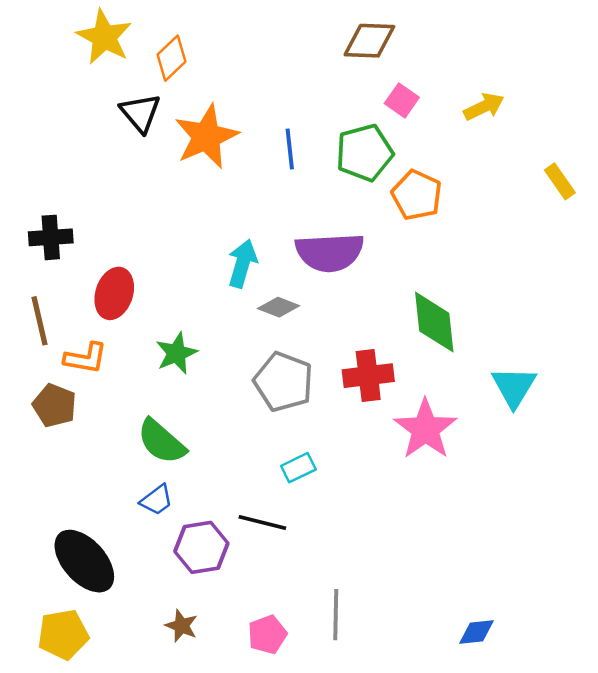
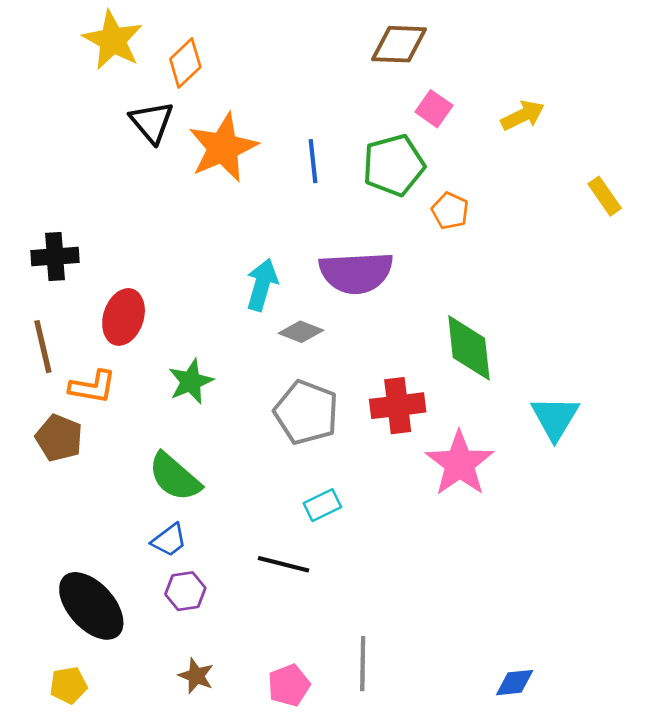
orange pentagon: (417, 195) -> (450, 211), size x0.7
purple hexagon: (201, 547) -> (185, 591), moved, size x0.7
yellow pentagon: (63, 635) -> (68, 685), size x0.7

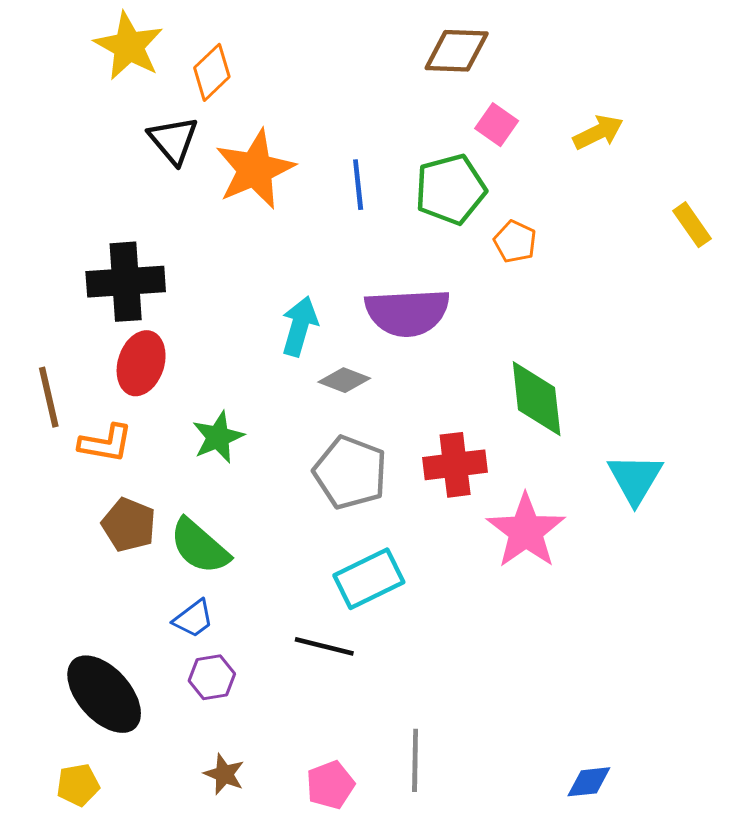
black cross: (55, 257) -> (126, 282), moved, size x1.4
brown pentagon: (59, 438) -> (129, 525), moved
cyan rectangle: (322, 505) -> (369, 579), size x1.6

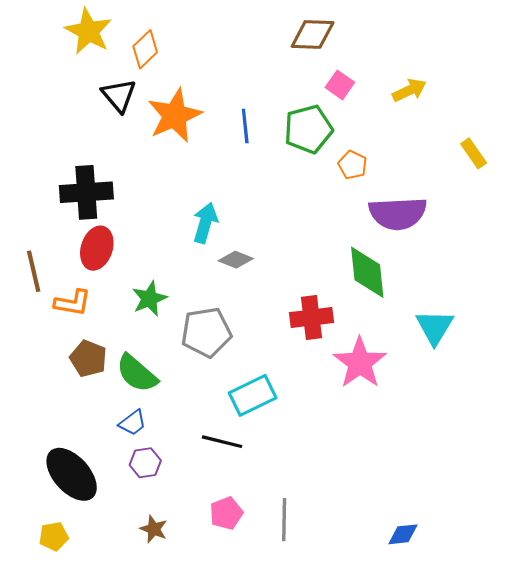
purple semicircle: (407, 312) -> (398, 213), moved
gray pentagon: (350, 473) -> (206, 332), moved, turned -30
pink pentagon: (330, 785) -> (226, 513), moved

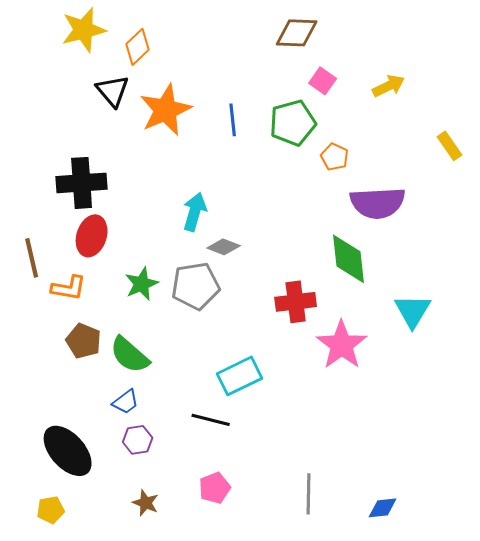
yellow star: (88, 31) -> (84, 30), turned 30
gray pentagon: (206, 332) -> (196, 286), moved
gray line: (284, 520) -> (309, 494), moved

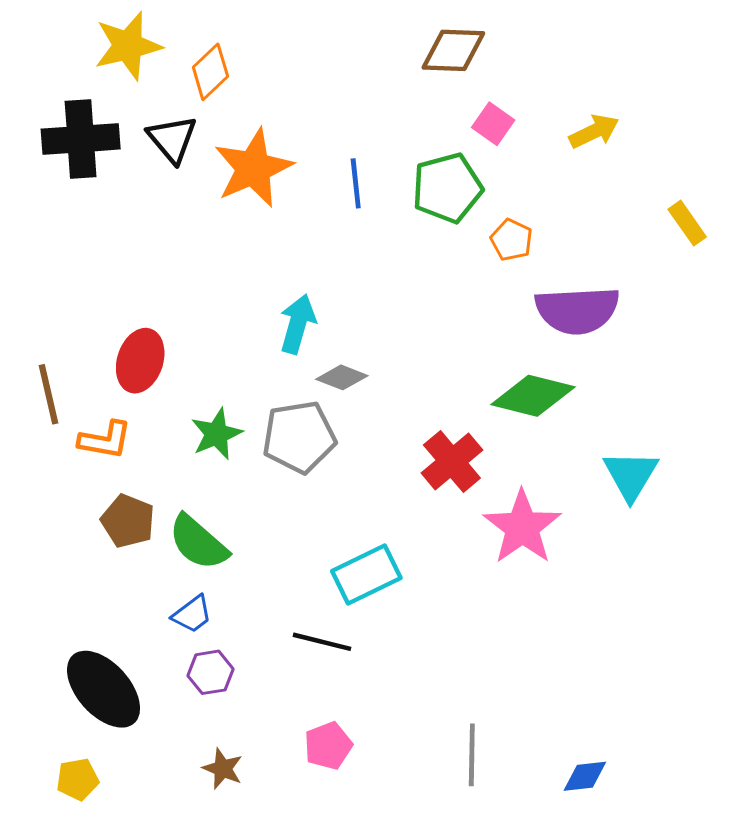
black cross: (82, 183) -> (81, 139), moved
green diamond: (349, 259) -> (533, 396), turned -70
red cross: (296, 302) -> (452, 461), turned -33

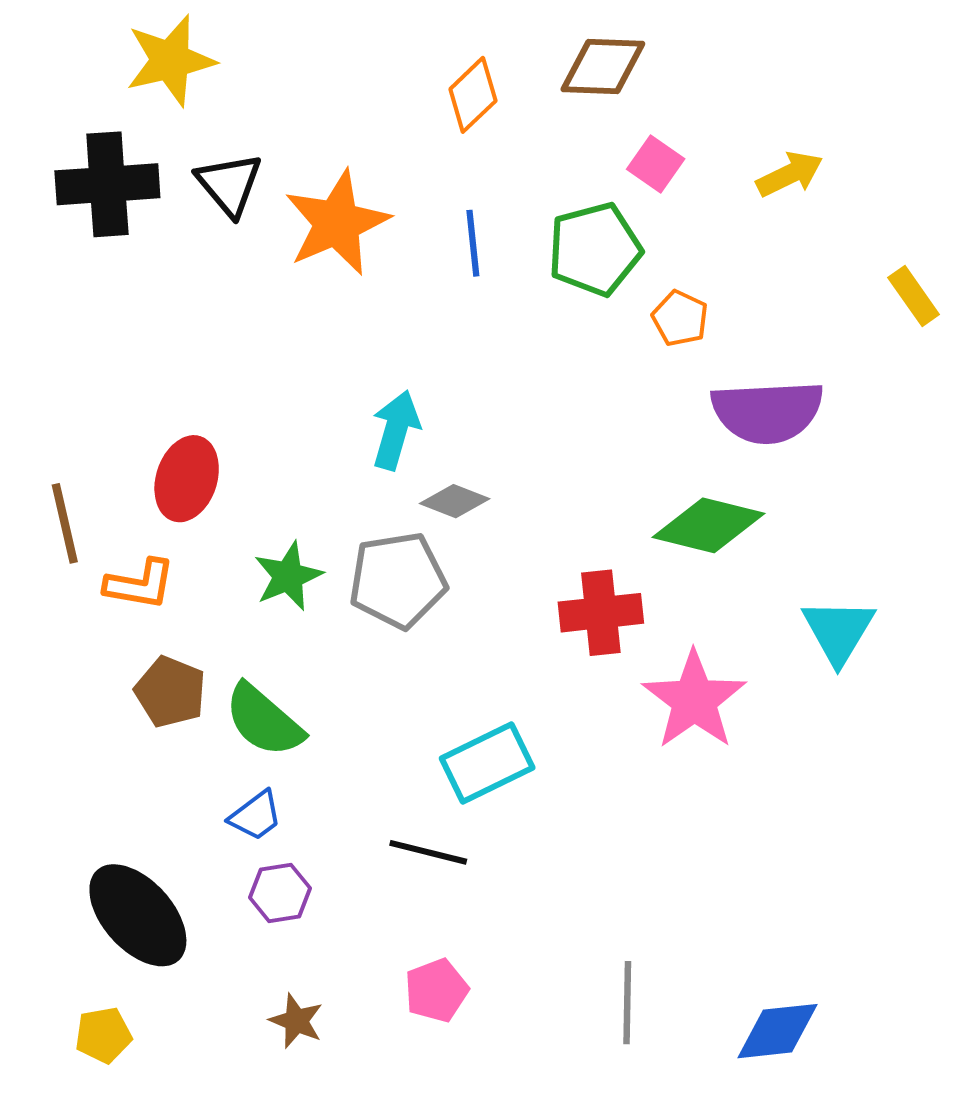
orange diamond: (210, 72) -> (473, 95), moved
red cross: (452, 461) -> (601, 613), turned 34
blue diamond: (585, 776) -> (777, 1031), size x1.4

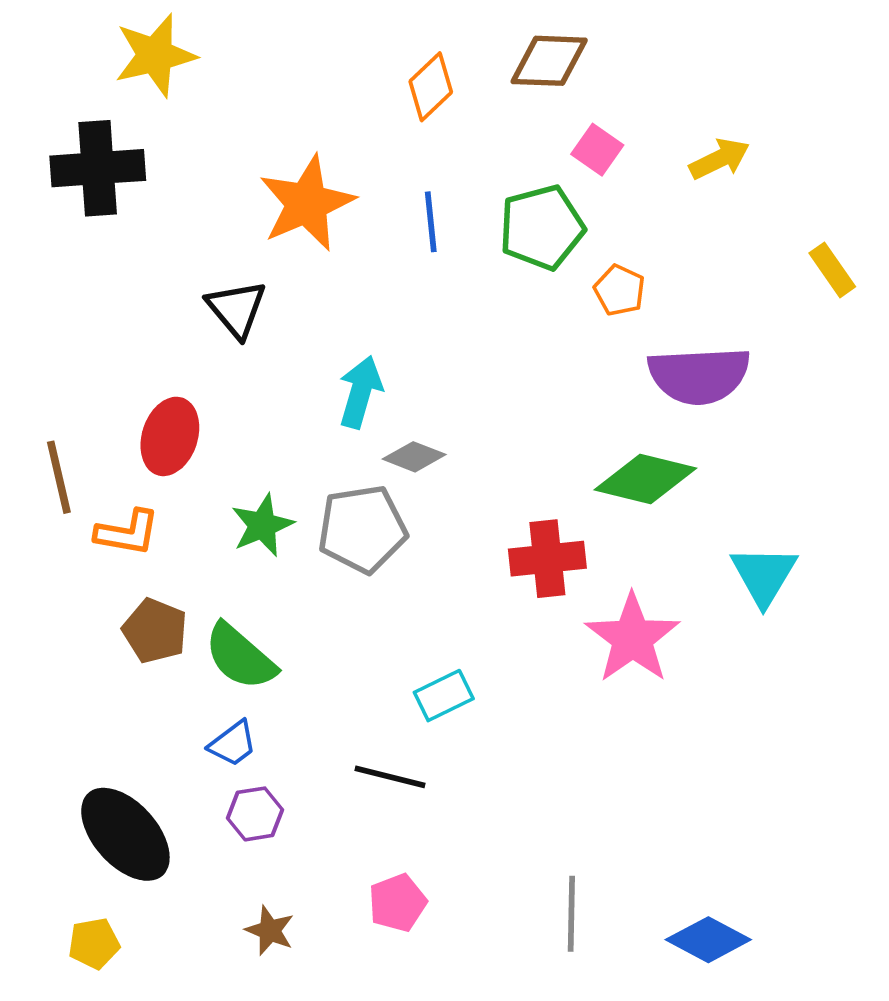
black triangle: (229, 184) -> (236, 309), moved
cyan rectangle: (487, 763) -> (444, 696), size x0.7
blue diamond: (777, 1031) -> (708, 940), turned 34

